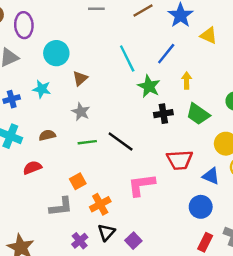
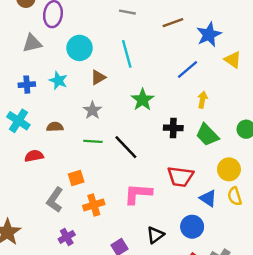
cyan line: (127, 59) -> (127, 54), moved
green star: (149, 86) -> (143, 100), moved
gray L-shape: (61, 207) -> (55, 200), turned 120
black triangle: (106, 232) -> (155, 235), moved

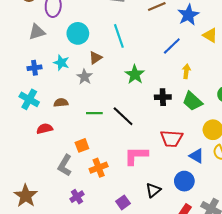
gray star: (92, 110) -> (84, 77), moved

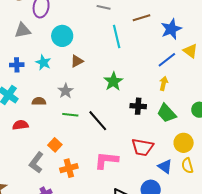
cyan line: (119, 36) -> (117, 36), moved
blue line: (172, 46) -> (167, 60), moved
gray star: (84, 77) -> (66, 91), moved
orange square: (82, 145) -> (55, 145), turned -32

